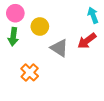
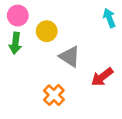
red arrow: (87, 41) -> (102, 77), moved
orange cross: (30, 72) -> (54, 95), moved

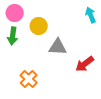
gray triangle: (70, 56) -> (58, 47), turned -30
orange cross: (54, 95) -> (29, 79), moved

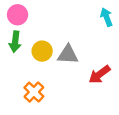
yellow circle: (39, 26) -> (42, 51), moved

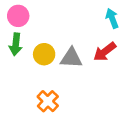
red arrow: (99, 74) -> (105, 52), moved
orange cross: (34, 92) -> (48, 101), moved

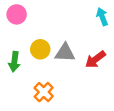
green arrow: (16, 44) -> (14, 62), moved
red arrow: (105, 52) -> (95, 59), moved

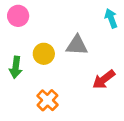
gray triangle: (65, 53) -> (77, 45), moved
red arrow: (95, 59) -> (104, 79), moved

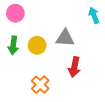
green arrow: (16, 67) -> (13, 45), moved
red arrow: (104, 79) -> (74, 67), moved, turned -42

